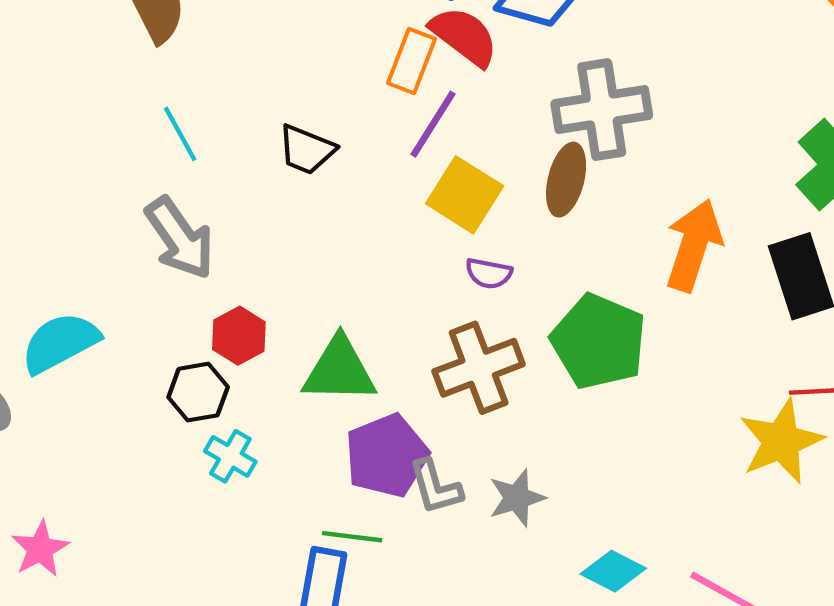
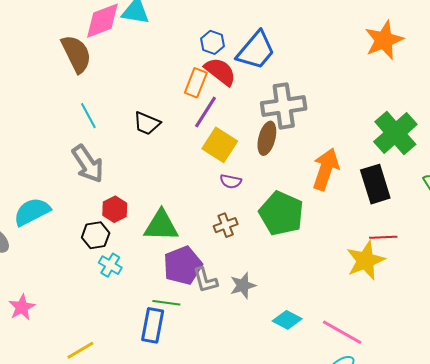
brown cross: (479, 368) -> (226, 225), size x0.6

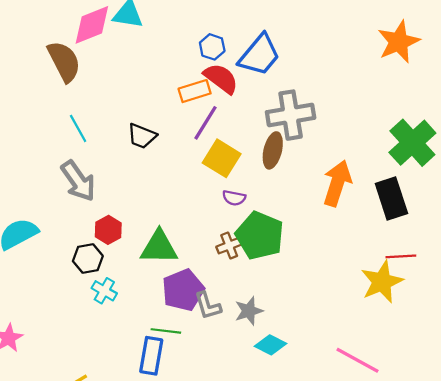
orange rectangle: (196, 83) -> (195, 91), turned 52
green pentagon: (281, 213) -> (260, 235), moved
cyan diamond: (287, 320) -> (270, 345), moved

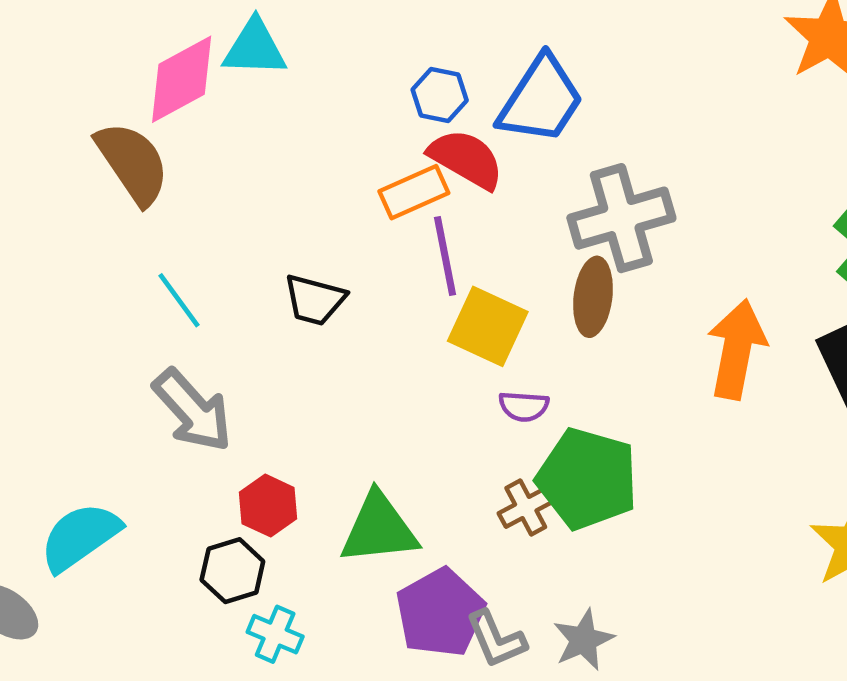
purple line: (206, 123) -> (445, 256), turned -36

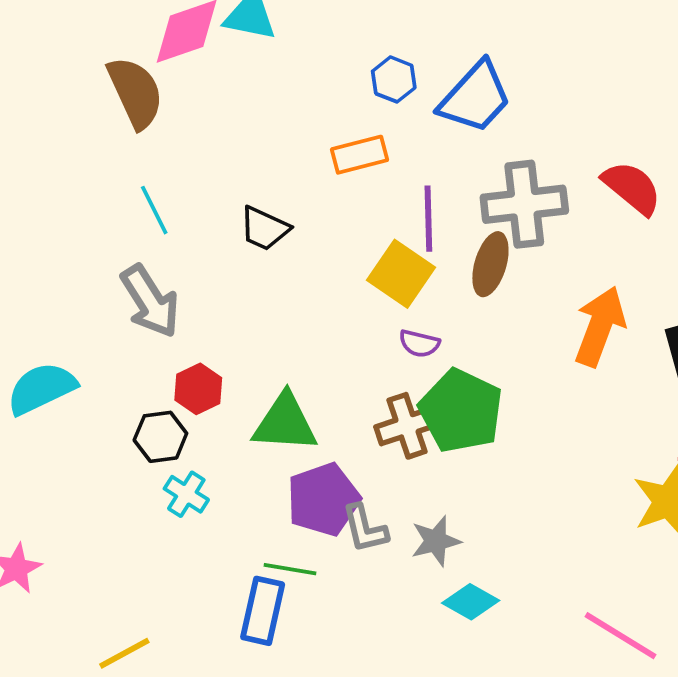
red semicircle: (466, 159) -> (632, 188), moved
purple line: (445, 256) -> (428, 219), moved
brown cross: (526, 507) -> (407, 426), size x1.4

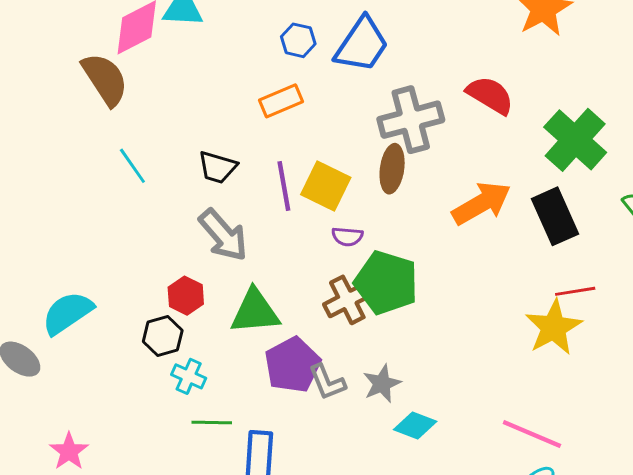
purple line: (428, 219) -> (284, 186), moved
gray arrow: (150, 301) -> (223, 235), moved
orange arrow: (600, 326) -> (481, 203), turned 48
green line: (290, 569) -> (212, 423), moved

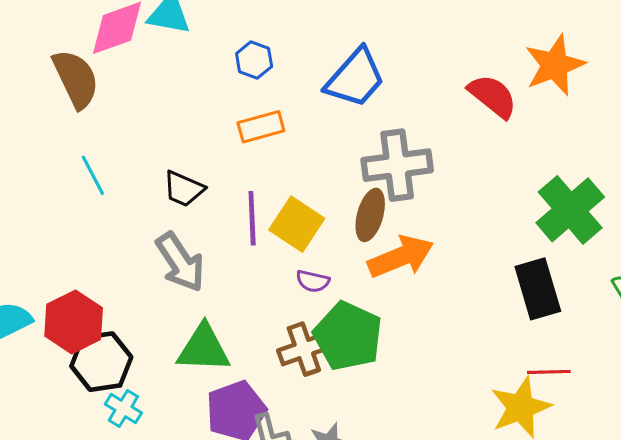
blue hexagon: (298, 40) -> (254, 60), moved
red semicircle: (490, 95) -> (493, 96), moved
orange arrow: (481, 203) -> (401, 257), moved
red hexagon: (186, 296) -> (74, 322), moved, size x1.5
black hexagon: (163, 336) -> (101, 362), size x1.4

